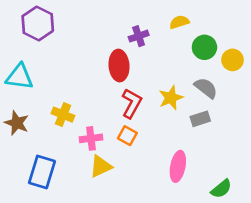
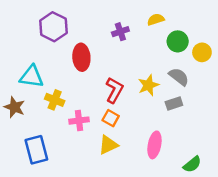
purple hexagon: (38, 23) -> (53, 27), moved
red ellipse: (119, 66) -> (81, 57), moved
cyan triangle: (20, 77) -> (32, 77), moved
yellow triangle: (101, 166) -> (108, 145), moved
blue rectangle: (42, 172) -> (36, 150), turned -32

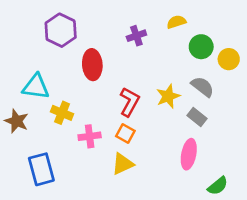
gray rectangle: (174, 104) -> (197, 117), turned 56
pink ellipse: (154, 145) -> (189, 154), moved

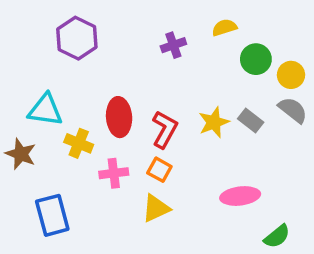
red ellipse: (92, 65) -> (119, 117), moved
gray semicircle: (203, 87) -> (293, 110), moved
gray rectangle: (197, 117) -> (251, 121), moved
pink ellipse: (189, 154) -> (240, 196), turned 72

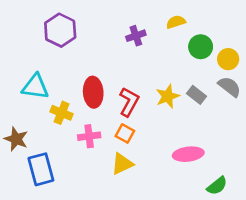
brown star: (21, 154) -> (16, 139), moved

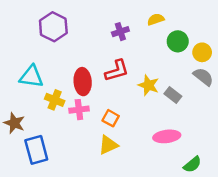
gray rectangle: (196, 95) -> (173, 95), moved
yellow star: (168, 96) -> (148, 85), turned -30
red L-shape: (129, 102) -> (117, 71), moved, turned 45
pink cross: (89, 136) -> (79, 110), moved

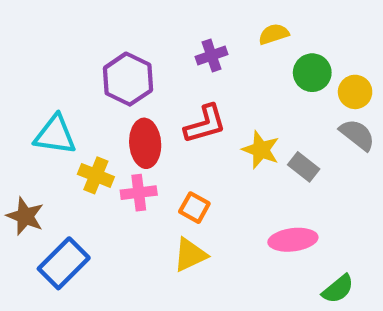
purple hexagon: (53, 27) -> (128, 79), moved
blue rectangle: (36, 150) -> (64, 263), turned 60

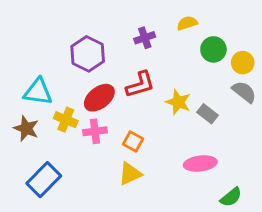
red ellipse: (145, 143) -> (99, 98), turned 56
brown star: (25, 216) -> (26, 128), moved

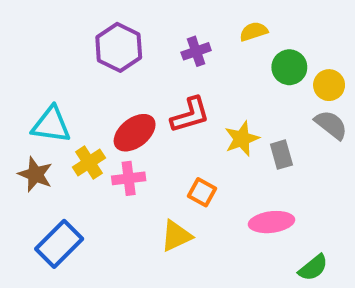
purple hexagon: (88, 54) -> (119, 47), moved
yellow star: (178, 102) -> (242, 139), turned 30
gray rectangle: (208, 114) -> (281, 155), turned 36
yellow cross: (66, 120) -> (89, 162), turned 35
orange square: (133, 142) -> (202, 192), moved

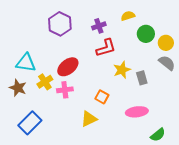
red L-shape: (190, 115) -> (106, 48), moved

